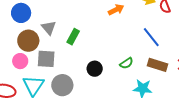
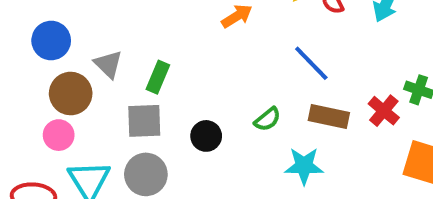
gray square: (46, 59) -> (144, 121), moved

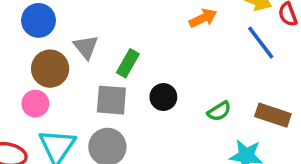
blue line: (311, 63) -> (261, 43), moved
black circle: (206, 136) -> (163, 97), moved

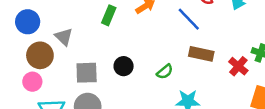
green rectangle: (128, 63) -> (109, 15), moved
brown rectangle: (273, 115) -> (201, 54), moved

